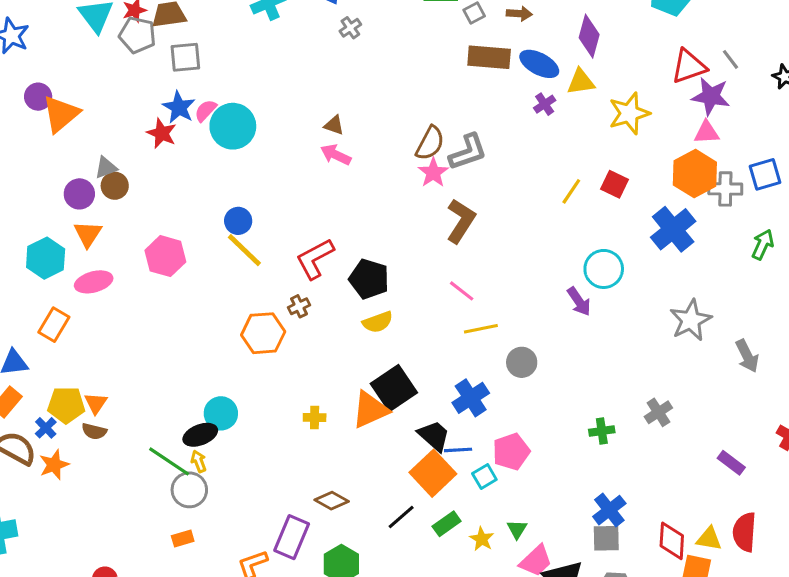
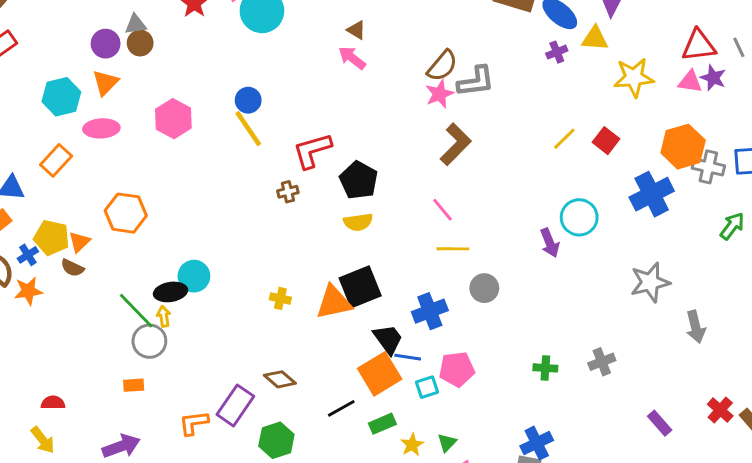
purple star: (711, 96) -> (713, 78), size x0.7
pink triangle: (707, 132) -> (690, 82), moved
orange hexagon: (263, 333) -> (126, 213), moved

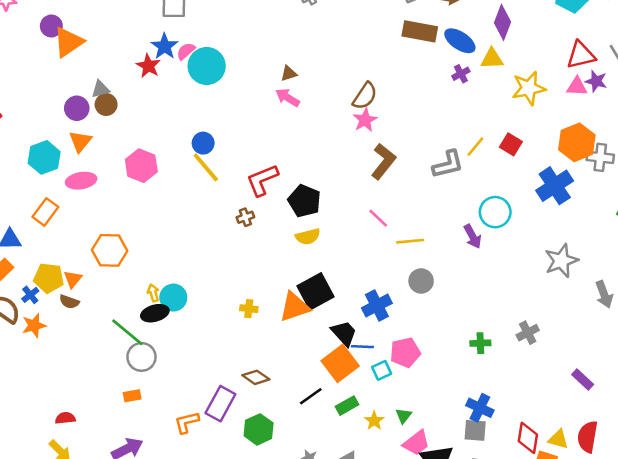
brown triangle: (356, 30) -> (289, 74), turned -42
gray L-shape: (476, 81) -> (448, 164), moved
yellow line: (453, 249) -> (410, 241), moved
yellow arrow: (164, 316) -> (153, 293), moved
blue cross: (537, 443) -> (480, 408), turned -32

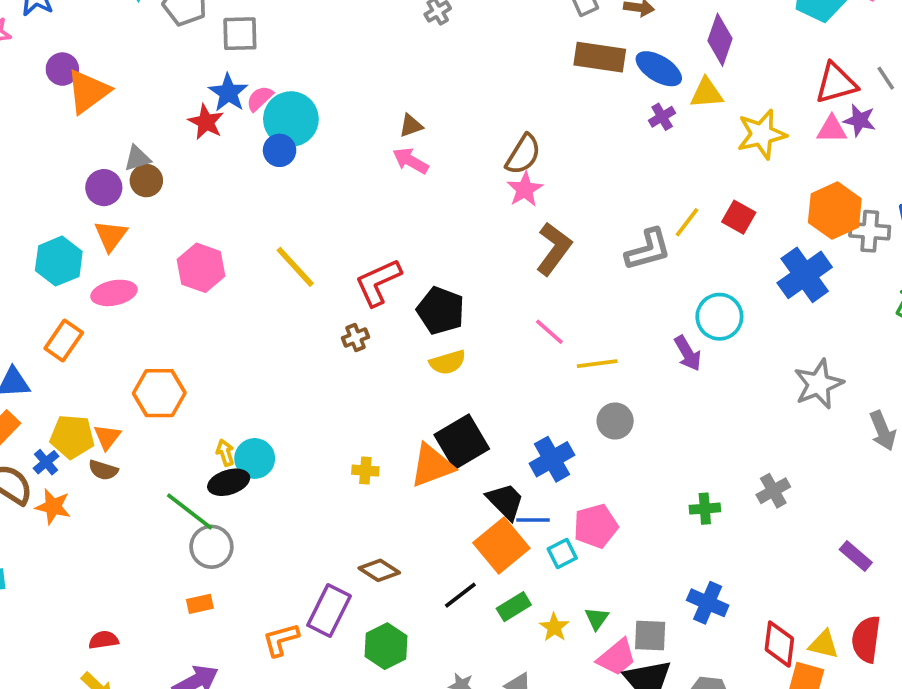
blue circle: (203, 143) -> (280, 150), moved
orange star: (34, 325) -> (53, 507), turned 30
gray square: (475, 430) -> (650, 636), moved

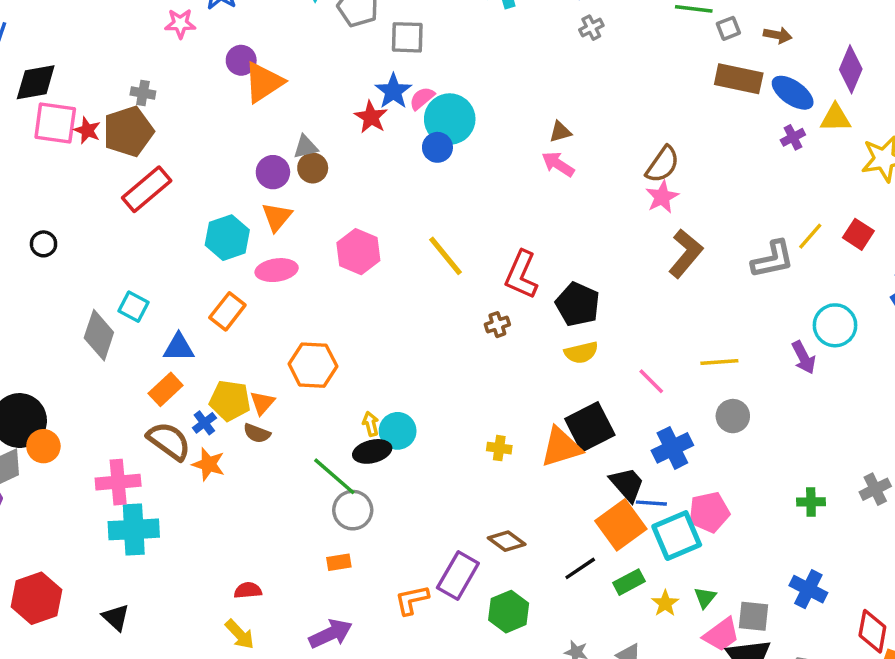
red L-shape: (378, 282) -> (521, 275), turned -45
pink line: (549, 332) -> (651, 381), moved
cyan square: (562, 553) -> (677, 536), size x1.8

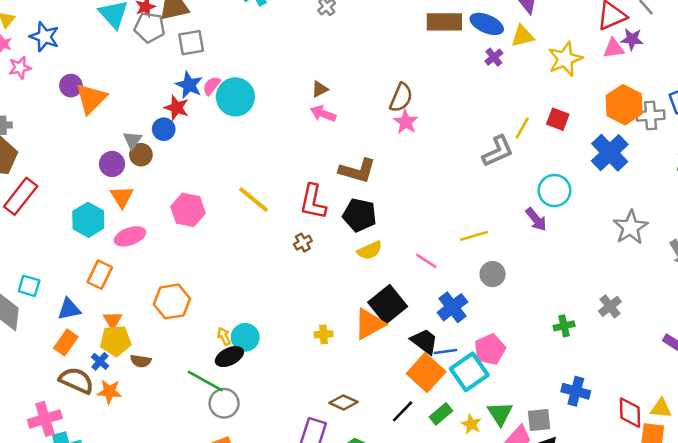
gray triangle: (306, 147) -> (132, 140), turned -30
blue circle: (437, 147) -> (164, 129), moved
brown L-shape: (686, 253) -> (357, 171), moved, turned 78
orange triangle: (262, 403) -> (113, 320), moved
green triangle: (705, 598) -> (500, 414), size x1.5

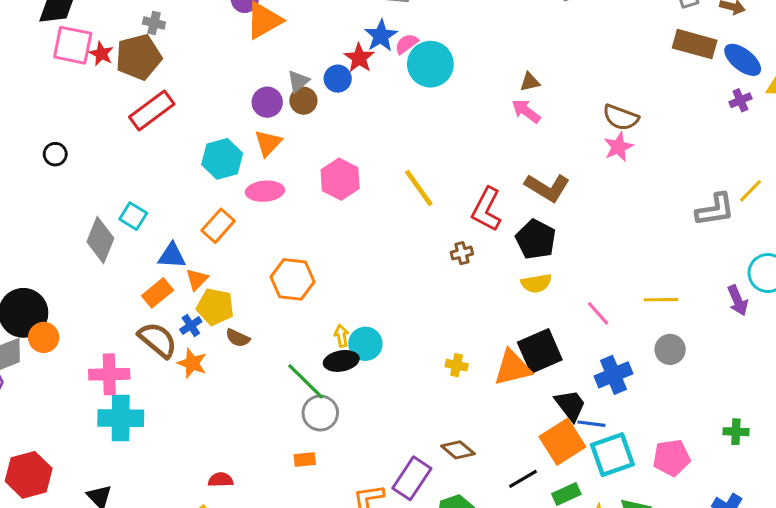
brown semicircle: (401, 98) -> (621, 117), turned 72
orange triangle: (113, 320) -> (197, 279), moved
pink pentagon: (490, 349) -> (671, 458), moved

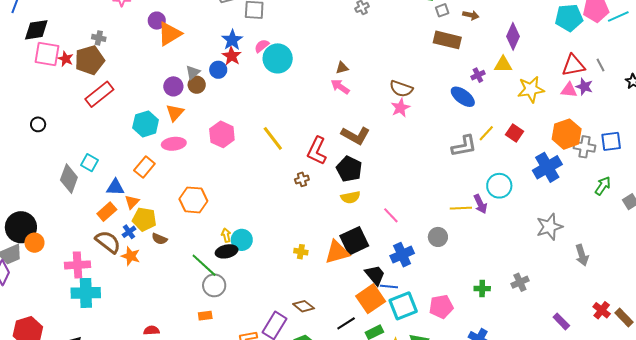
blue star: (381, 36) -> (232, 40), moved
blue ellipse: (743, 60) -> (463, 97), moved
yellow line: (661, 300) -> (461, 208), moved

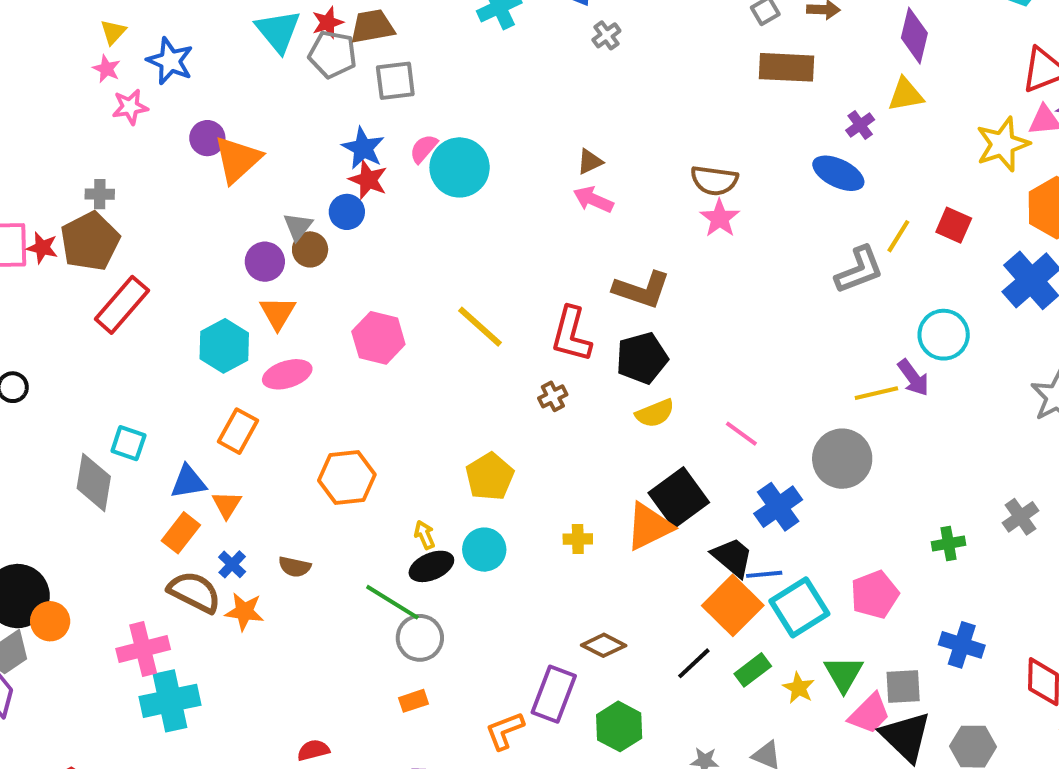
yellow star: (531, 89) -> (1003, 144), moved
black pentagon: (349, 169) -> (642, 358), turned -30
yellow pentagon: (144, 219) -> (490, 477), moved, turned -30
gray circle: (438, 237) -> (842, 459), size x1.5
cyan circle: (242, 240) -> (484, 550), moved

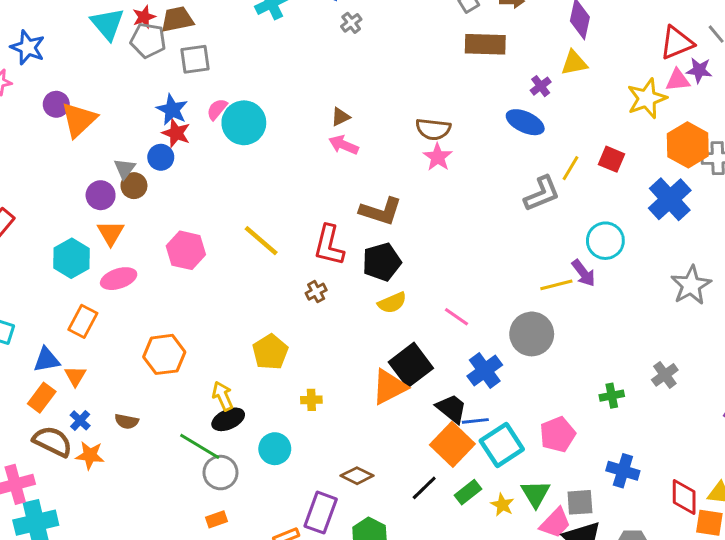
yellow arrow: (425, 535) -> (223, 396), size x1.4
yellow cross: (578, 539) -> (311, 400), moved
cyan circle: (484, 550) -> (275, 449), moved

